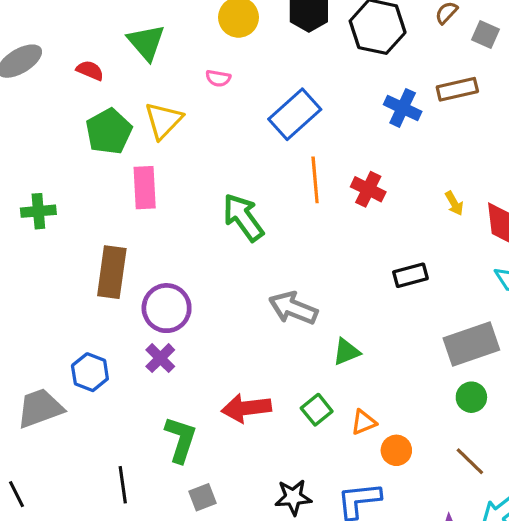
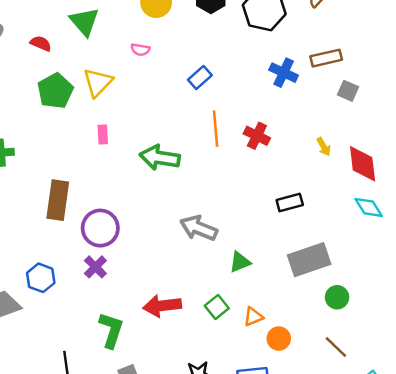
gray square: (485, 35) -> (348, 91), moved
blue rectangle: (295, 114) -> (200, 77), size x0.6
pink rectangle: (145, 188) -> (103, 135), moved, size x0.6
green arrow: (243, 217) -> (160, 158), turned -45
gray rectangle: (471, 344) -> (309, 260), moved

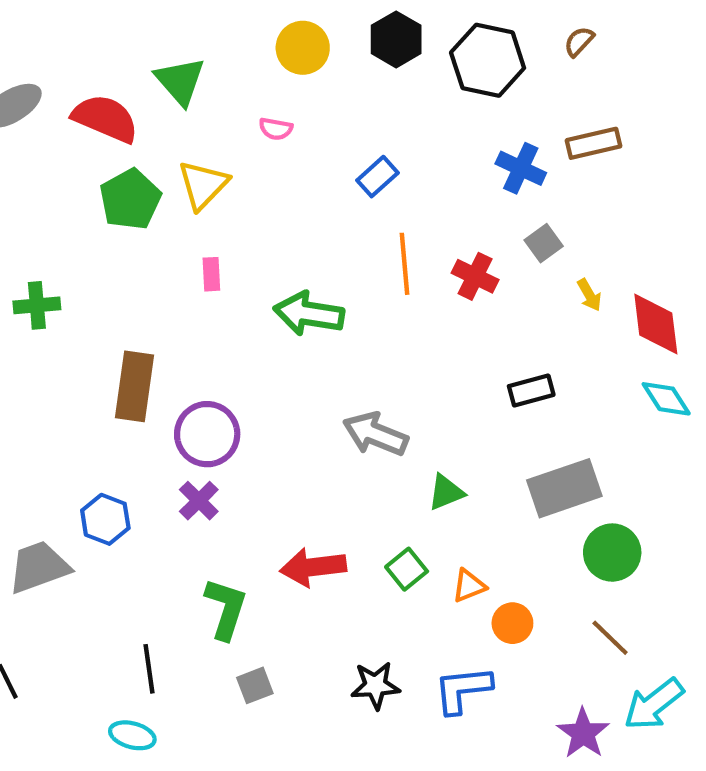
red semicircle: (41, 43) -> (105, 118), size x1.8
gray square: (348, 91) -> (544, 243), moved, turned 30
green circle: (337, 297) -> (612, 553), size x1.4

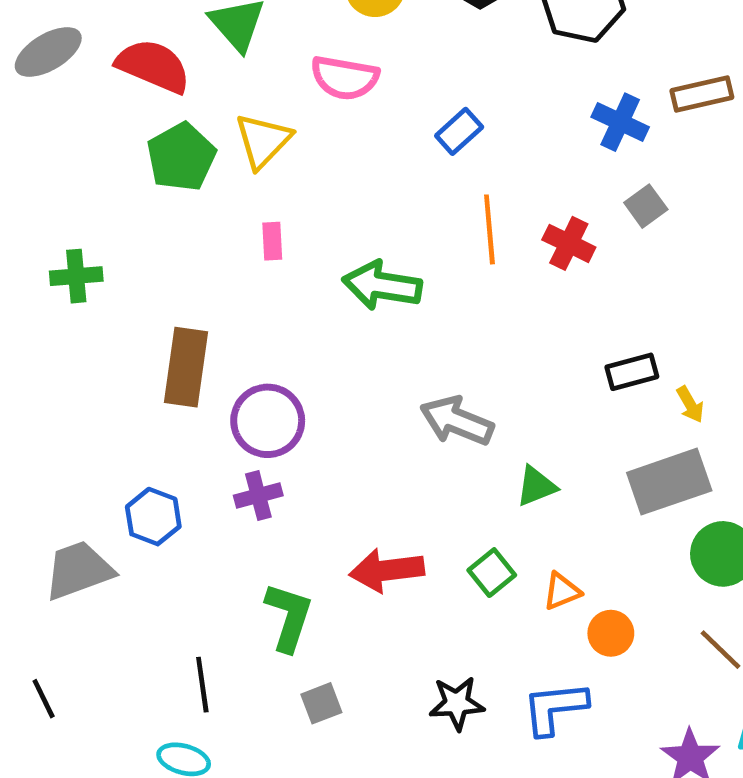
pink semicircle: (276, 129) -> (345, 78), size x1.8
yellow arrow: (589, 295) -> (690, 405), moved
purple cross: (199, 501) -> (258, 496), turned 30

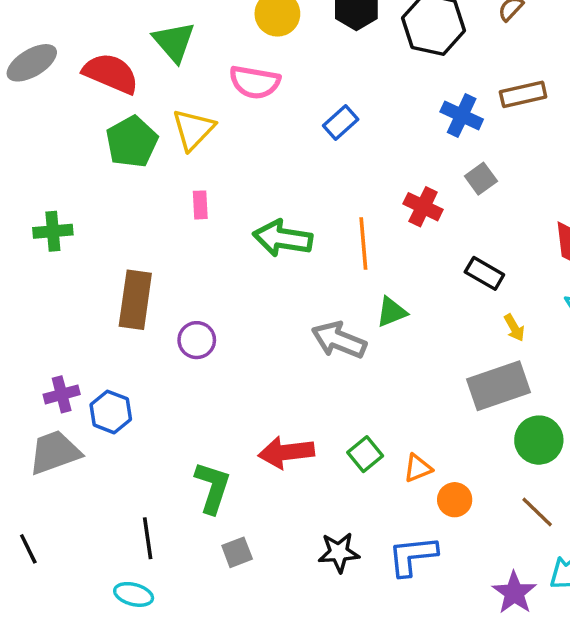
orange line: (489, 229) -> (363, 244), moved
black rectangle: (632, 372) -> (484, 273), moved, turned 45
purple circle: (268, 421) -> (197, 340), size x0.7
green triangle: (536, 486) -> (391, 312), moved
purple cross: (258, 496) -> (62, 394), moved

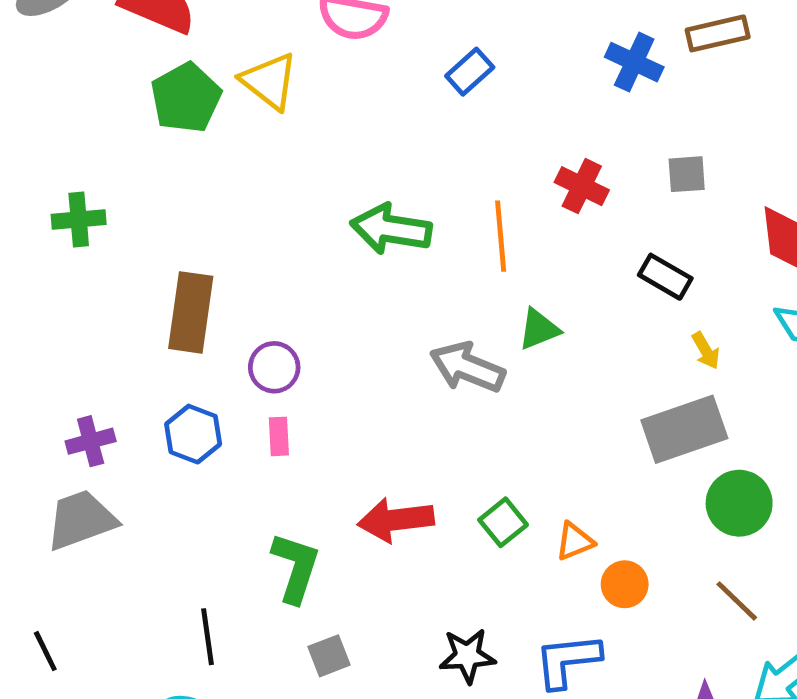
yellow triangle: (193, 130) -> (269, 81), turned -36
gray square: (481, 179) -> (687, 174), moved, turned 32
pink rectangle: (200, 205) -> (279, 436), moved
blue hexagon: (111, 412) -> (193, 434), moved

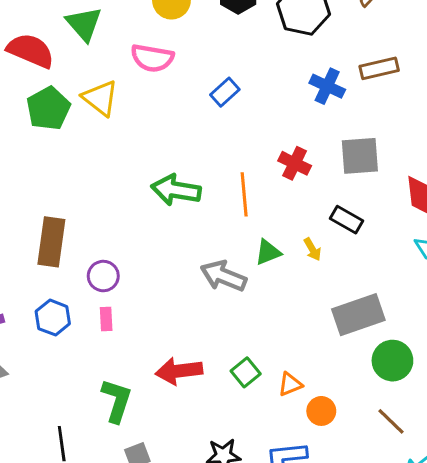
gray square: (687, 174) -> (360, 156), size x1.6
yellow arrow: (706, 351) -> (312, 249), moved

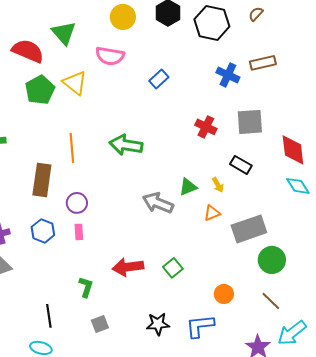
orange line: (244, 194) -> (72, 148), moved
orange triangle: (290, 384) -> (212, 213), moved
green L-shape: (117, 401) -> (86, 287), size x0.7

